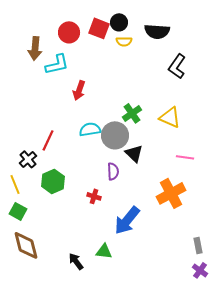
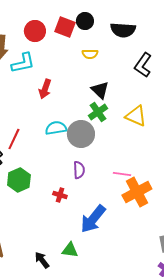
yellow semicircle: (124, 41) -> (90, 54), moved
black triangle: (134, 153) -> (100, 90), moved
pink line: (185, 157) -> (122, 174), moved

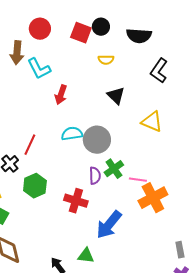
red circle: (35, 31) -> (40, 29), moved
cyan L-shape: (23, 63) -> (39, 69), turned 75
green cross: (98, 112) -> (114, 169), moved
red cross: (60, 195) -> (76, 201), size x1.6

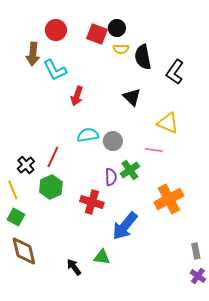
black semicircle: (139, 36) -> (143, 57), moved, turned 75
yellow semicircle: (106, 60) -> (121, 49), moved
gray circle: (97, 140) -> (113, 141), size x0.7
red line: (30, 145) -> (53, 157), moved
pink line: (138, 180) -> (154, 150), moved

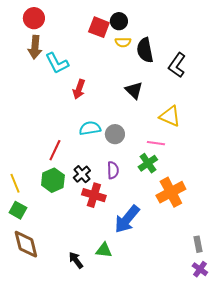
red circle: (56, 30) -> (34, 18), moved
black cross: (26, 165) -> (82, 174), moved
green cross: (130, 170) -> (148, 163), moved

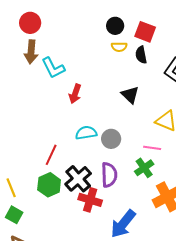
red square: (99, 27) -> (145, 32), moved
black semicircle: (145, 50) -> (141, 55), size x0.7
purple semicircle: (113, 170) -> (109, 175), size x1.4
black cross: (82, 174) -> (78, 179), size x1.5

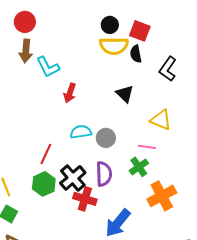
yellow semicircle: (119, 47) -> (114, 46), size x1.8

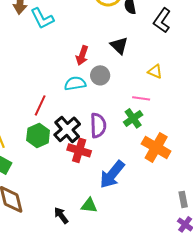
red arrow: (70, 93) -> (82, 55), moved
yellow triangle: (161, 120) -> (155, 71), size x0.7
gray circle: (106, 138) -> (100, 75), moved
orange cross: (162, 196) -> (156, 147), turned -32

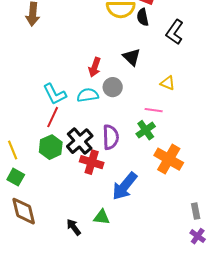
cyan L-shape: (42, 18) -> (55, 94), moved

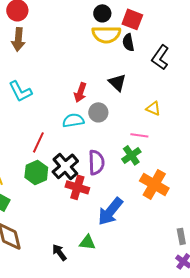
cyan L-shape: (55, 94) -> (20, 91), moved

